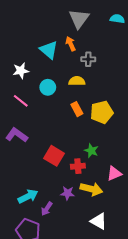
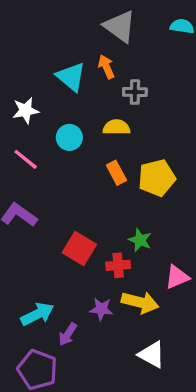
gray triangle: (79, 19) -> (120, 26), turned -30

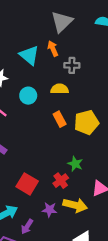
gray triangle: (120, 26) -> (62, 22), turned 40
red square: (79, 248) -> (27, 184), moved
red cross: (118, 265) -> (61, 181), turned -32

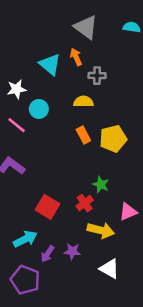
gray triangle: (62, 22) -> (86, 27), turned -40
cyan circle: (28, 96) -> (39, 109), moved
purple star: (49, 210) -> (72, 251), moved

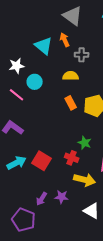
red cross: (85, 203) -> (72, 158), turned -32
cyan arrow: (25, 239) -> (17, 163), moved

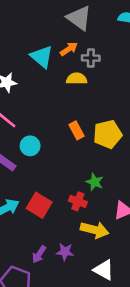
orange arrow: (65, 40) -> (69, 49), turned 80
gray cross: (82, 55) -> (91, 58), moved
yellow semicircle: (71, 76) -> (77, 79), moved
cyan circle: (35, 82) -> (30, 146), moved

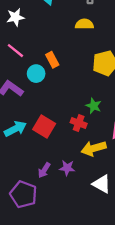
yellow semicircle: (77, 79) -> (84, 24), moved
orange rectangle: (77, 130) -> (52, 60), moved
yellow arrow: (95, 230) -> (94, 148), turned 150

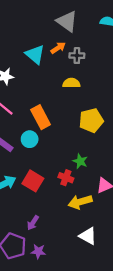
orange rectangle: (52, 60) -> (41, 117), size x1.5
cyan circle: (36, 74) -> (30, 139), moved
purple star: (67, 168) -> (38, 251), moved

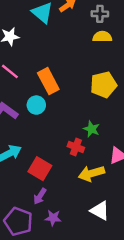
gray cross: (77, 56) -> (100, 14), moved
yellow semicircle: (71, 83) -> (102, 37), moved
red square: (33, 181) -> (40, 169), moved
purple star: (38, 251) -> (53, 218), moved

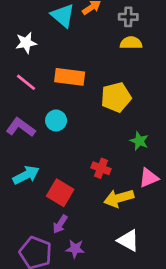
orange rectangle: (48, 81) -> (70, 77), moved, turned -55
yellow pentagon: (103, 85) -> (116, 97), moved
green star: (91, 129) -> (139, 141), moved

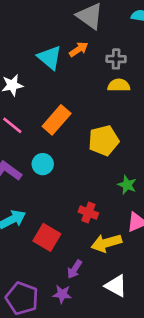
orange rectangle: (70, 77) -> (57, 120), turned -56
purple arrow: (60, 224) -> (75, 269), moved

